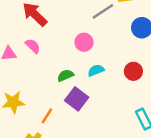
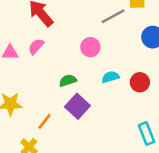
pink semicircle: (33, 46) -> (36, 46), turned -98
cyan semicircle: (96, 70) -> (110, 77), moved

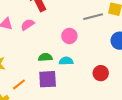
cyan semicircle: (110, 77) -> (66, 61), moved
purple square: (77, 106) -> (48, 79), turned 30

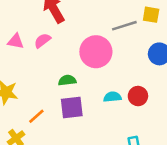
pink circle: (69, 36) -> (96, 52), size x1.6
cyan semicircle: (66, 61) -> (112, 97), moved

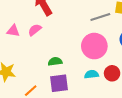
pink circle: (96, 52) -> (94, 46), moved

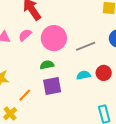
gray line: (100, 17) -> (86, 46), moved
pink circle: (94, 46) -> (54, 38), moved

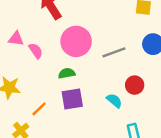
pink semicircle: (25, 35) -> (36, 51), moved, turned 96
cyan semicircle: (84, 75) -> (114, 101), moved, turned 48

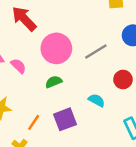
purple square: (72, 99) -> (65, 119), moved
cyan semicircle: (114, 101) -> (97, 100), moved

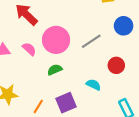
pink semicircle: (18, 66) -> (29, 49), moved

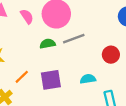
gray line: (91, 41) -> (74, 39), moved
cyan semicircle: (93, 85) -> (88, 79), moved, turned -48

